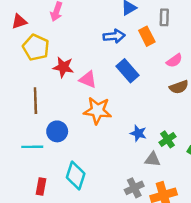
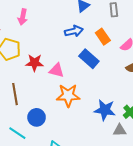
orange rectangle: (147, 36) -> (103, 37), moved
blue star: (138, 133) -> (105, 110), size x1.5
cyan line: (32, 147) -> (17, 133), turned 42

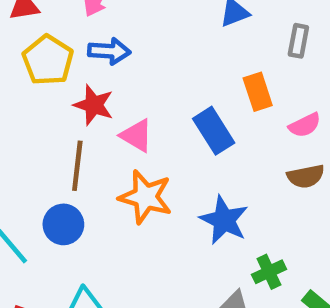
blue arrow: (74, 31) -> (109, 51), moved
brown line: (15, 94) -> (77, 166), moved
blue star: (105, 110) -> (224, 220), moved

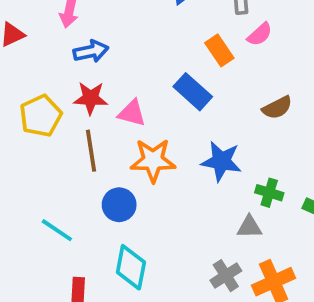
yellow pentagon: (48, 60) -> (41, 116), moved, turned 30
pink semicircle: (305, 125) -> (260, 34), moved
blue circle: (63, 224) -> (119, 205), moved
green cross: (269, 272) -> (269, 193), turned -32

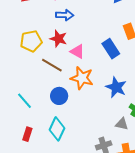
brown line: (91, 151) -> (52, 65), turned -65

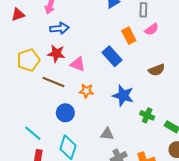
orange star: (82, 78) -> (86, 91), size x0.6
cyan line: (24, 101) -> (33, 133), moved
gray triangle: (122, 124) -> (107, 134), moved

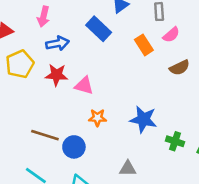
blue rectangle: (112, 56) -> (99, 29), moved
yellow pentagon: (28, 60) -> (20, 64), moved
brown semicircle: (157, 70) -> (180, 68), moved
brown line: (53, 82) -> (45, 135), moved

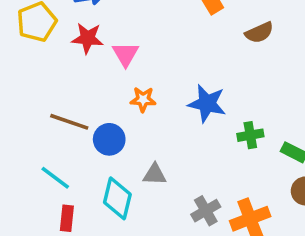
pink triangle: (84, 86) -> (125, 54), turned 42
green cross: (175, 141) -> (250, 135), turned -30
gray triangle: (128, 168) -> (155, 174), moved

